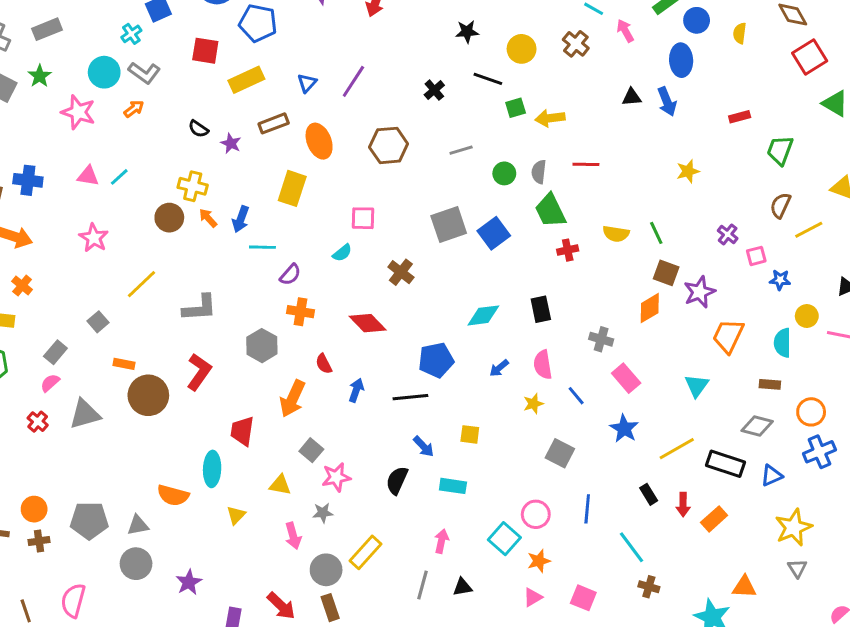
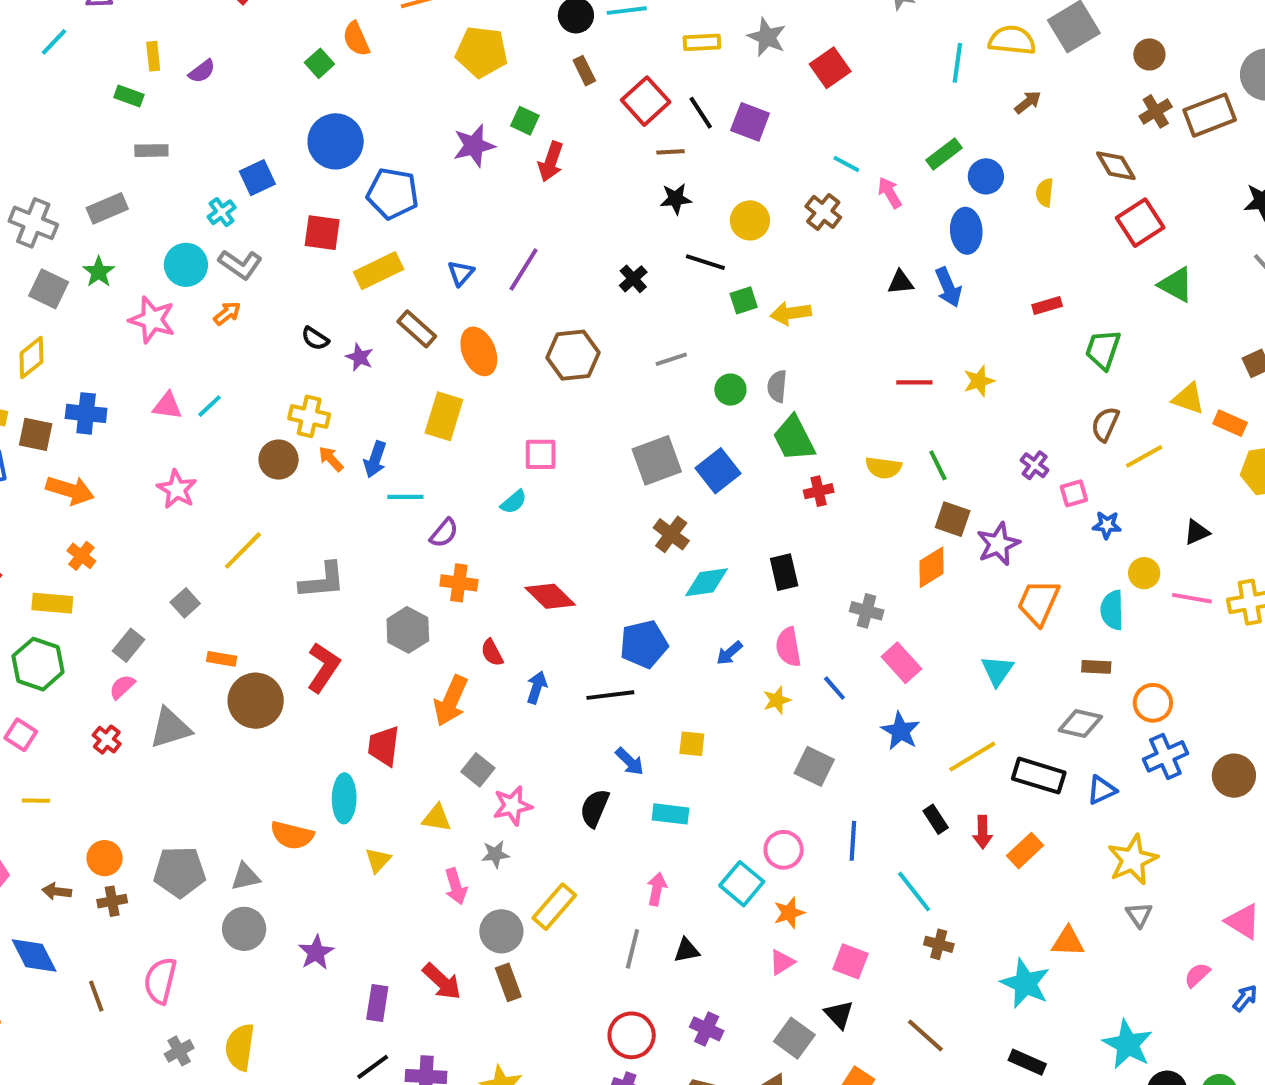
brown rectangle: (274, 123) -> (417, 329), turned 64
red line: (586, 164) -> (914, 382), moved
brown cross: (401, 272) -> (671, 534), moved

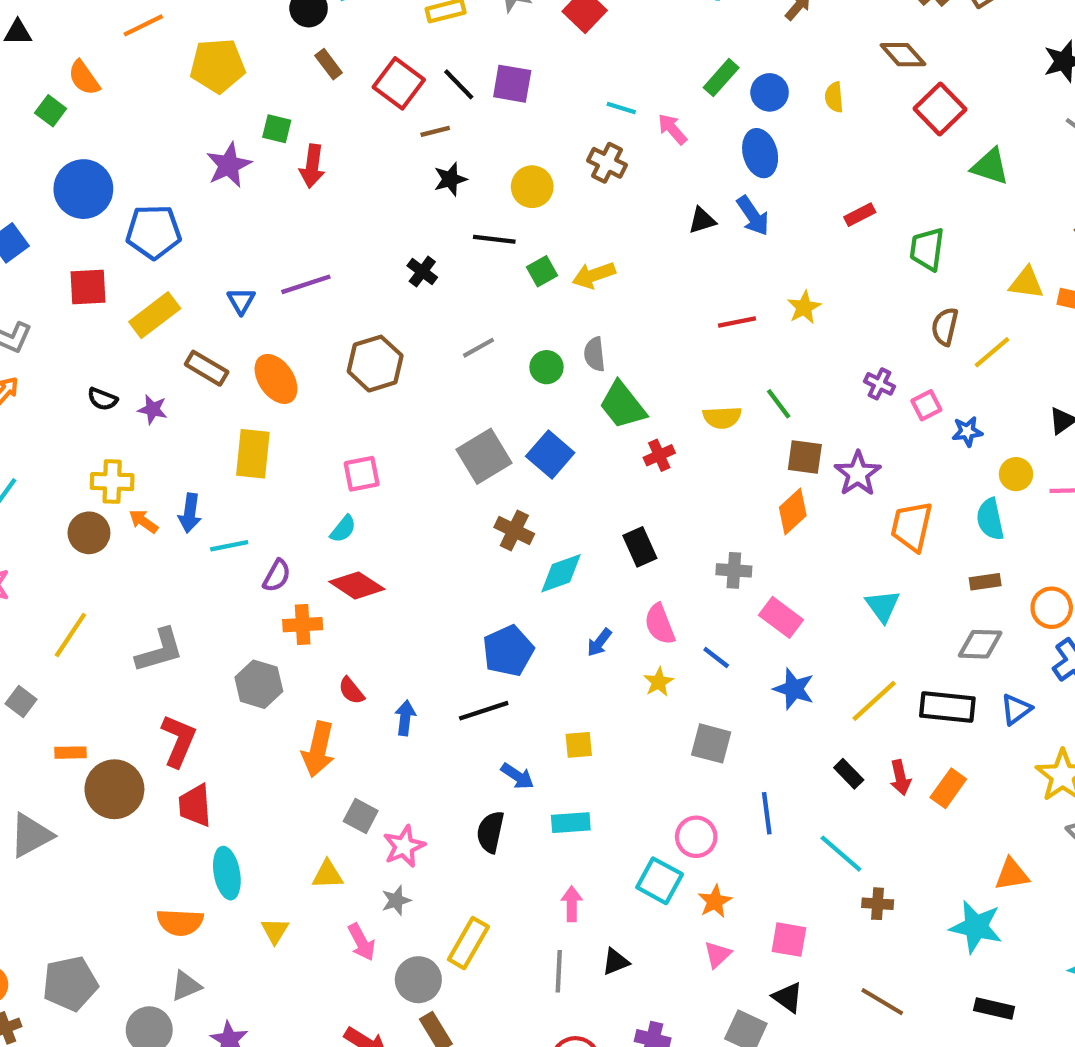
purple line: (524, 270) -> (306, 284), turned 51
red diamond: (550, 596) -> (357, 585), moved
red trapezoid: (384, 746) -> (195, 805), moved
gray triangle: (245, 877) -> (186, 986), moved

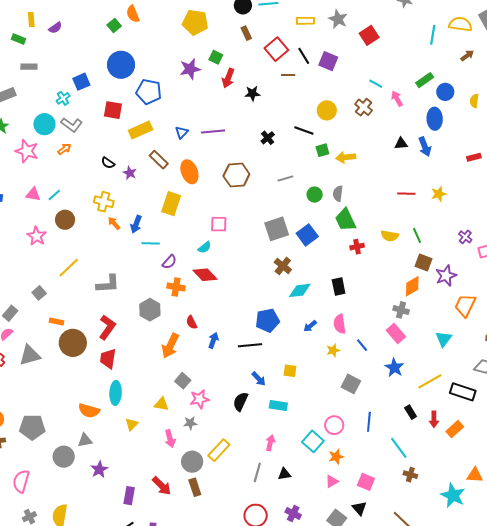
black star: (450, 179) -> (252, 93), moved
brown circle: (89, 533) -> (65, 220), moved
gray cross: (734, 570) -> (401, 310), moved

